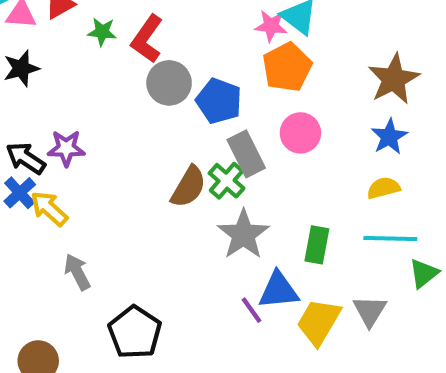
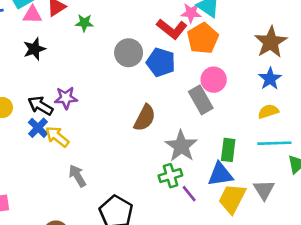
red L-shape: (147, 39) -> (172, 29), moved, turned -84
gray rectangle: (246, 154) -> (201, 100), moved
green cross: (227, 181) -> (170, 176), moved, turned 35
blue triangle: (279, 290) -> (220, 174), moved

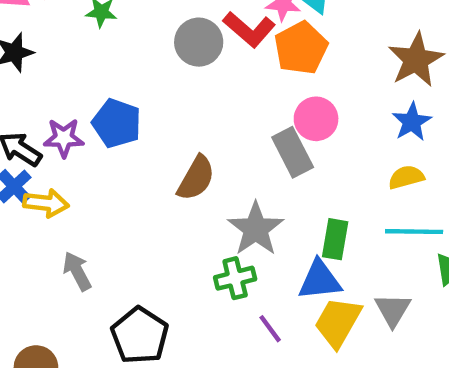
gray circle: (129, 53) -> (199, 42), moved
blue pentagon: (161, 62) -> (117, 123), moved
yellow arrow: (57, 137) -> (46, 203), turned 145
purple line: (189, 194) -> (270, 329), moved

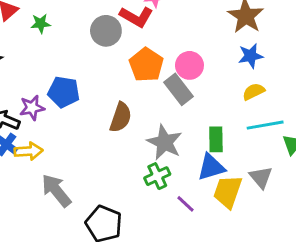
orange pentagon: (301, 48) -> (146, 65), moved
blue star: (412, 122) -> (251, 56), turned 30
gray arrow: (77, 271) -> (56, 190), size x1.4

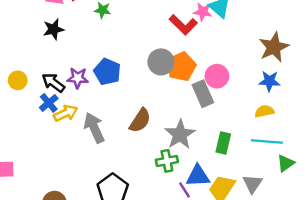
gray circle: (106, 31) -> (161, 62), moved
brown semicircle: (121, 117) -> (140, 121), moved
yellow arrow: (28, 151) -> (66, 113), turned -35
blue triangle: (211, 167) -> (198, 176), moved
gray arrow: (56, 190) -> (94, 128), moved

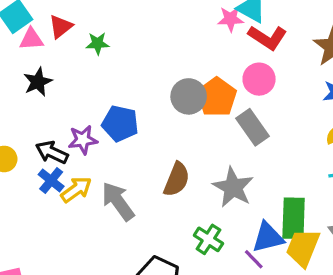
red L-shape: (183, 25) -> (267, 37), moved
pink circle: (217, 76) -> (259, 79), moved
green rectangle: (223, 143) -> (294, 218), moved, size x1.4
green cross: (167, 161) -> (208, 239), moved, turned -35

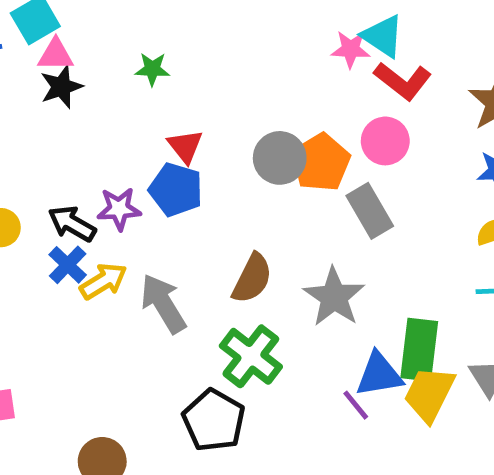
red triangle: (61, 27) -> (185, 146), moved, turned -35
black star: (38, 82) -> (61, 87), moved
green cross: (208, 239) -> (251, 356), moved, size x1.4

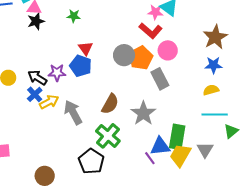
red L-shape: (403, 81) -> (151, 31), moved

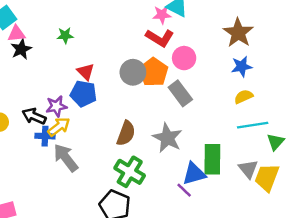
blue cross: (35, 94) -> (45, 136), moved, turned -35
yellow arrow: (49, 102) -> (59, 127), moved
gray arrow: (73, 112) -> (66, 158), moved
yellow trapezoid: (180, 155) -> (267, 177), moved

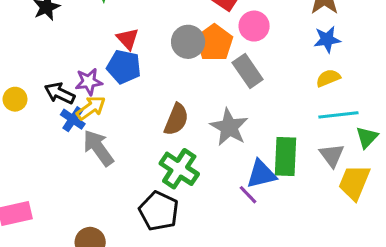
blue cross: (45, 136) -> (73, 119), turned 30
gray triangle: (248, 169) -> (332, 155), moved

